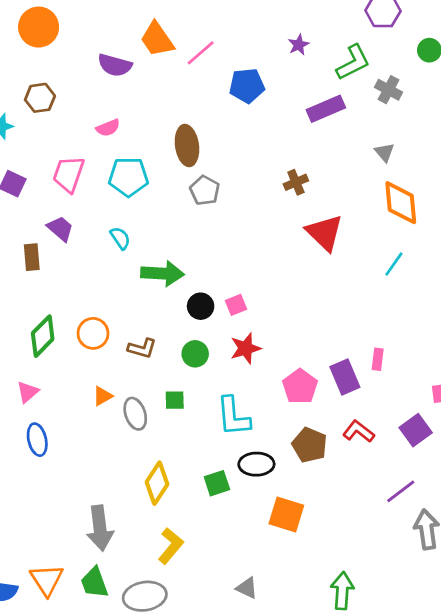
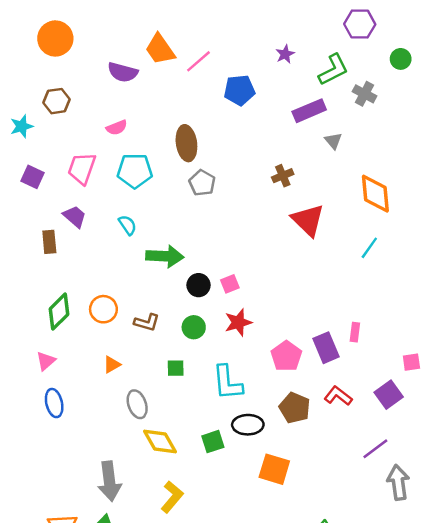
gray triangle: (384, 152) -> (333, 141), moved
gray ellipse: (135, 414) -> (137, 404), moved
yellow diamond: (157, 483) -> (160, 442), turned -63

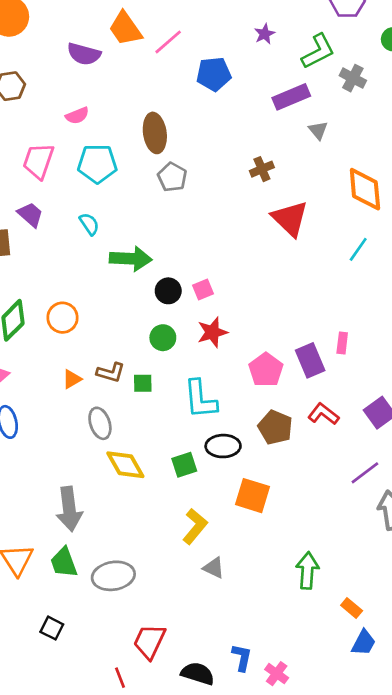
brown L-shape: (147, 322) -> (111, 372), moved
yellow L-shape: (172, 497) -> (195, 526), moved

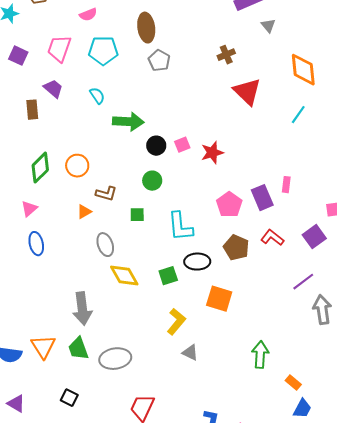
red star: (212, 332) -> (212, 153), moved
brown L-shape: (111, 372) -> (106, 194), moved

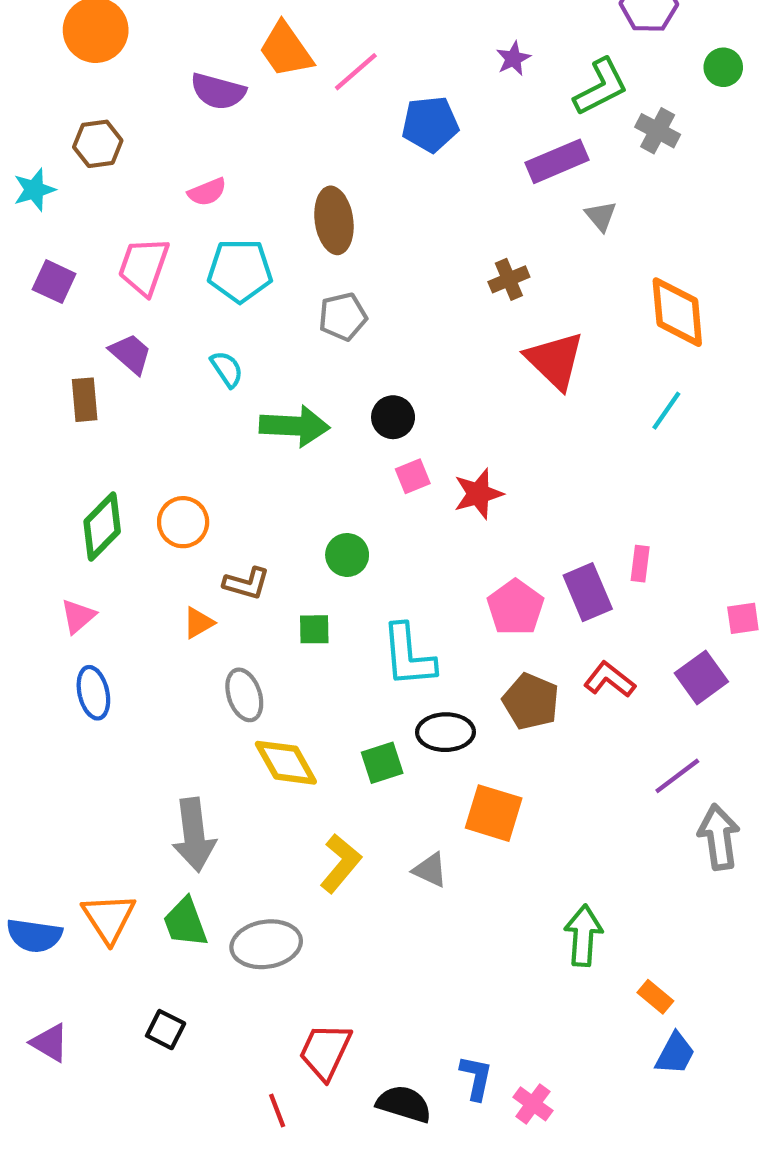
gray pentagon: (159, 61) -> (343, 317), moved, turned 30
black circle: (156, 146) -> (393, 417), moved
yellow L-shape: (176, 322) -> (341, 863), moved
gray triangle: (190, 353) -> (430, 870), moved

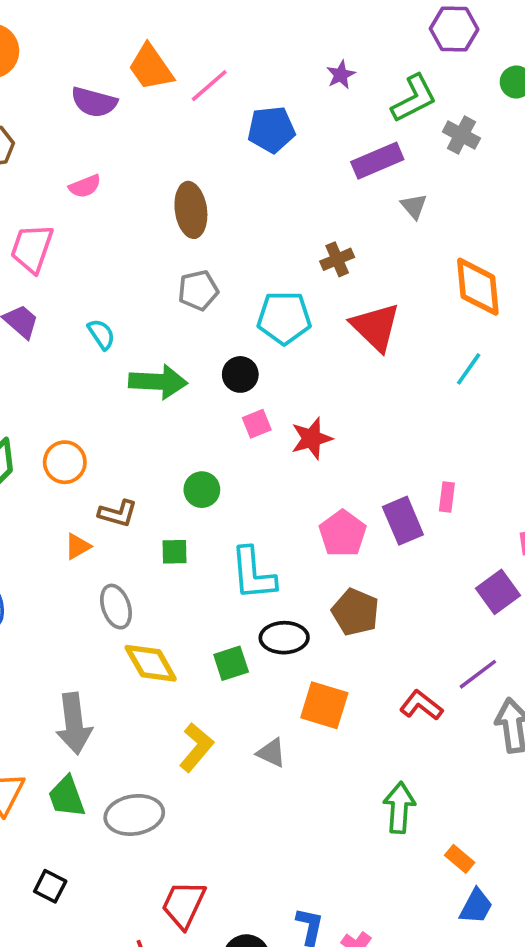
cyan pentagon: (240, 271) -> (284, 318), moved
red L-shape: (610, 680) -> (421, 705), moved

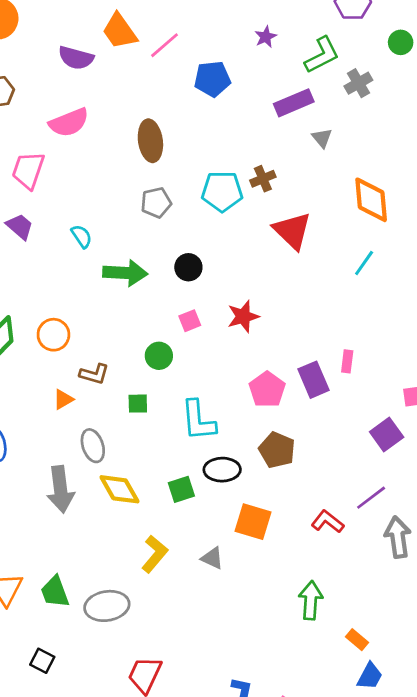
gray cross: (461, 135) -> (358, 83), turned 32
pink semicircle: (85, 186) -> (69, 122), size x1.6
cyan pentagon: (284, 318) -> (222, 191), moved
pink square: (257, 424) -> (190, 321), moved
gray arrow: (74, 724) -> (60, 489), moved

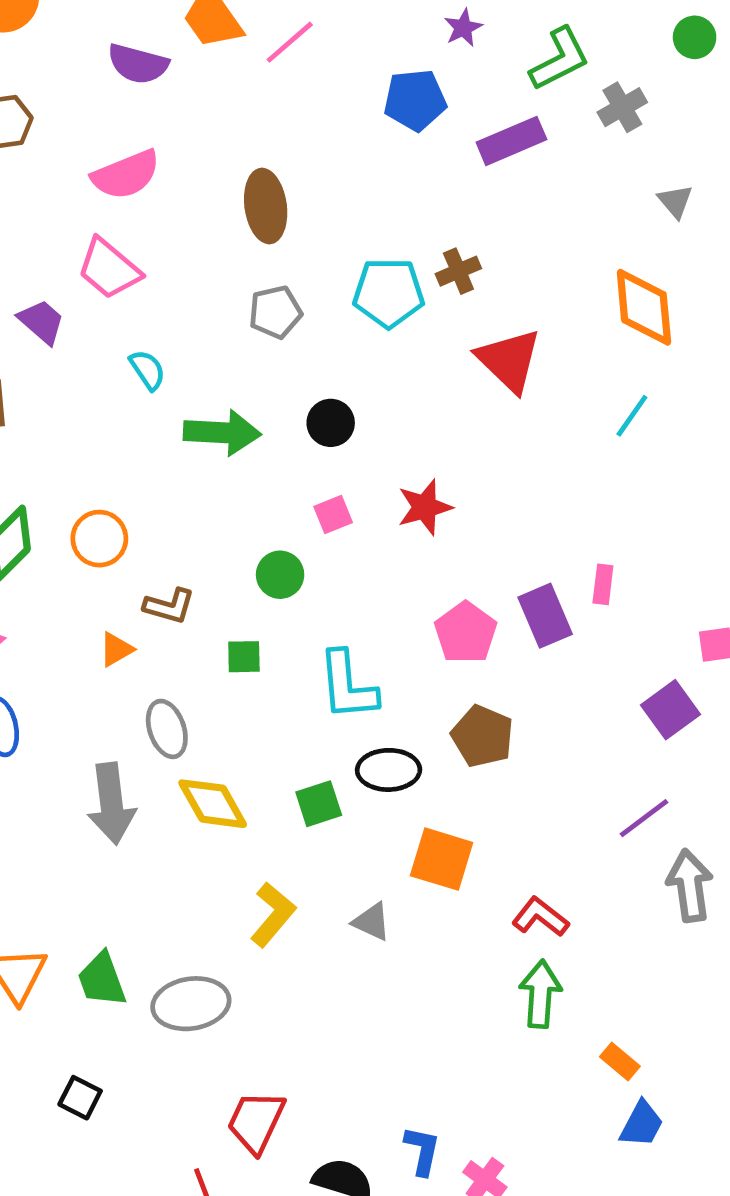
blue pentagon: (212, 79) -> (415, 100), moved
gray triangle: (322, 138) -> (675, 201), moved
pink trapezoid: (28, 170) -> (109, 269), moved, turned -69
purple trapezoid: (20, 226) -> (42, 322), moved
red L-shape: (328, 522) -> (540, 917), moved

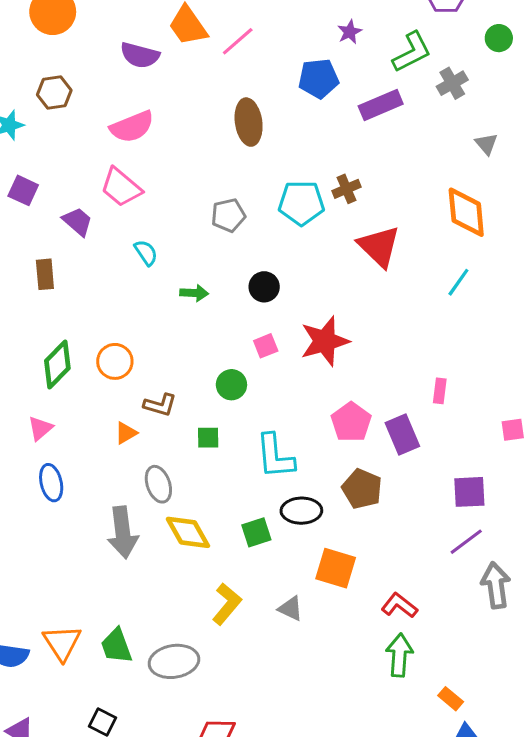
brown ellipse: (266, 206) -> (249, 122), moved
green arrow: (222, 433) -> (194, 293), size x0.6
red star: (425, 507) -> (325, 341), size x1.4
purple rectangle: (545, 616) -> (402, 434), moved
purple square: (670, 710) -> (469, 492), moved, turned 33

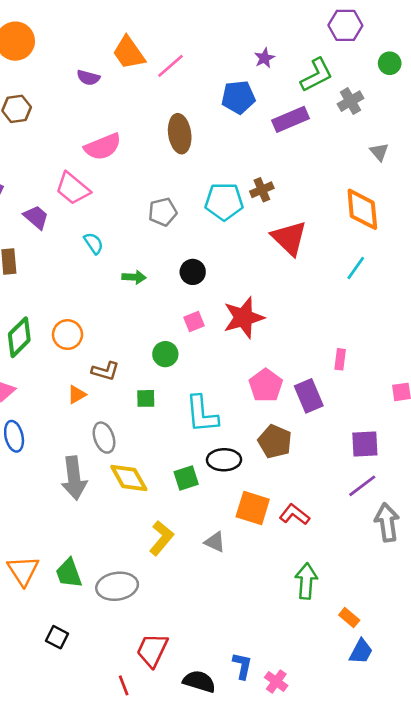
purple semicircle: (140, 55) -> (88, 78), size x0.7
pink semicircle: (132, 127) -> (103, 147), moved
red L-shape: (399, 605) -> (294, 515), moved

